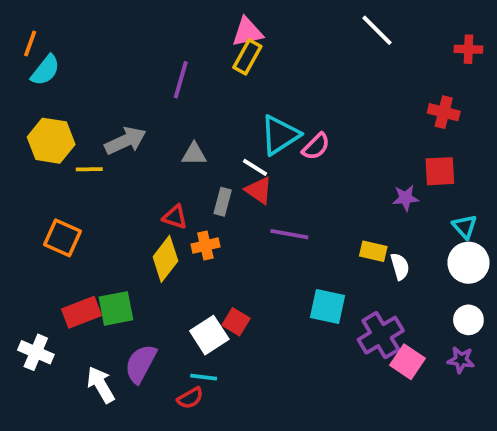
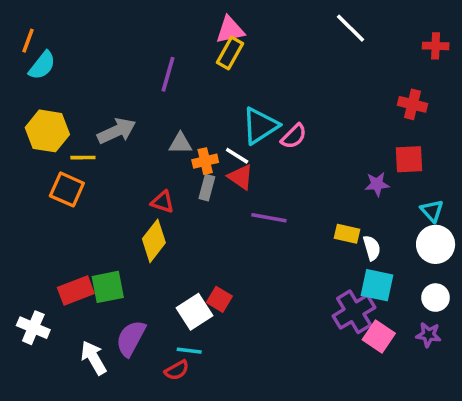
orange square: (63, 238) -> (67, 189), moved
orange cross: (205, 246) -> (205, 161), moved
cyan square: (327, 307) -> (377, 285), moved

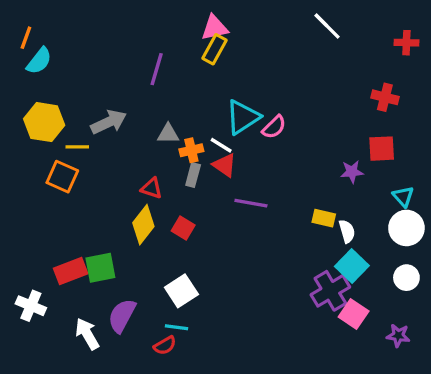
cyan square: (377, 285) -> (352, 266), turned 32
red square: (219, 299) -> (183, 228), moved
purple star: (428, 335) -> (398, 336), moved

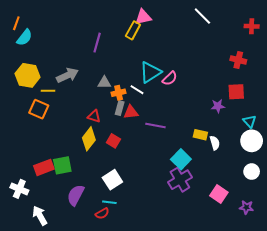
pink triangle: (215, 28) -> (143, 17), moved
red triangle: (224, 165) -> (131, 112), moved, turned -42
cyan square: (352, 266) -> (181, 159), moved
purple cross: (330, 291) -> (180, 180), moved
white arrow: (87, 334) -> (40, 216), moved

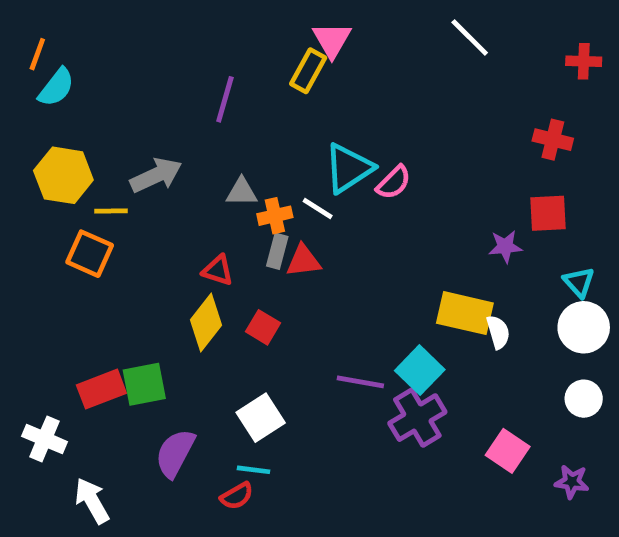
pink triangle: (143, 17) -> (332, 40), turned -48
purple line: (155, 125) -> (360, 382), moved
yellow rectangle: (200, 135) -> (465, 313), size x1.6

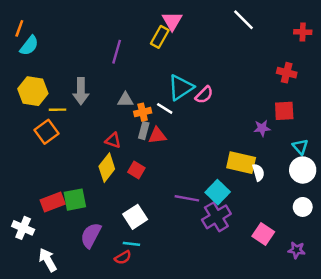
gray arrow: (156, 175) -> (81, 91), turned 115
orange square: (90, 254) -> (46, 132), turned 30

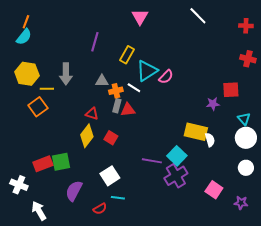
orange line: (19, 28) -> (26, 22), moved
yellow rectangle: (160, 37) -> (127, 55), moved
red cross: (287, 73) -> (248, 59), moved
cyan line: (131, 244) -> (118, 198), moved

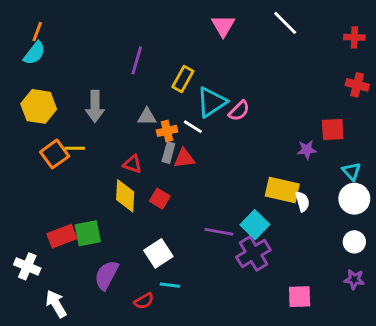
pink triangle: (140, 17) -> (223, 26), moved
yellow line: (47, 89) -> (75, 148), moved
yellow diamond: (87, 136) -> (125, 196), turned -35
pink square: (214, 190) -> (300, 297), moved, turned -36
purple star: (241, 203) -> (354, 279), moved

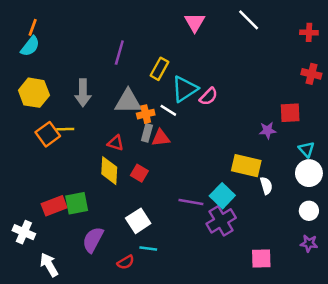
gray triangle: (147, 117) -> (128, 102), size x1.6
white semicircle: (302, 202) -> (266, 186), moved

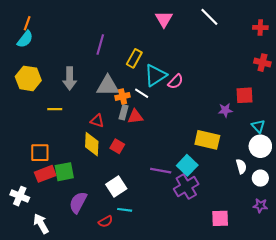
orange square: (48, 134) -> (40, 153), moved, turned 36
white semicircle: (266, 186) -> (241, 166), moved

